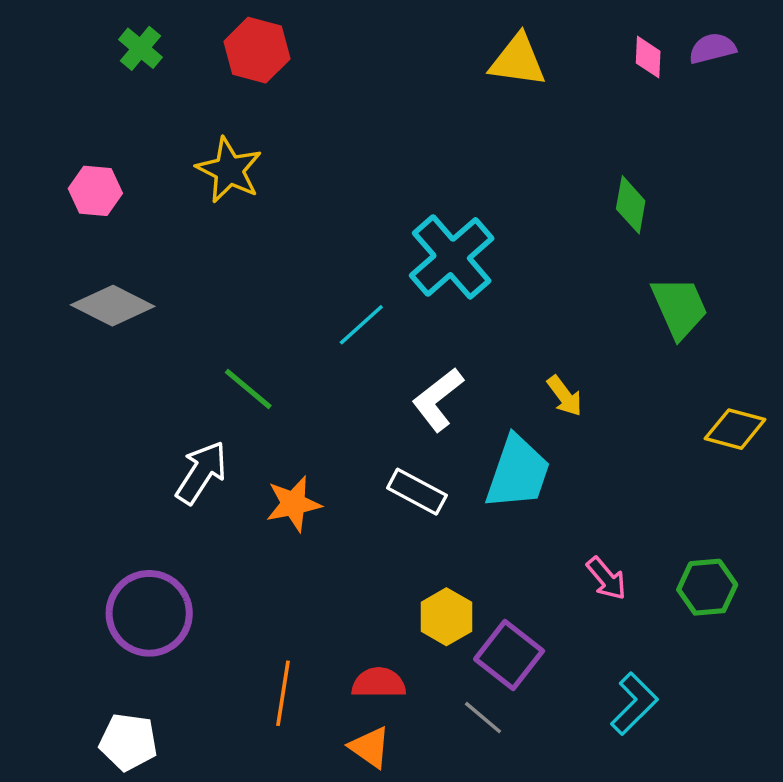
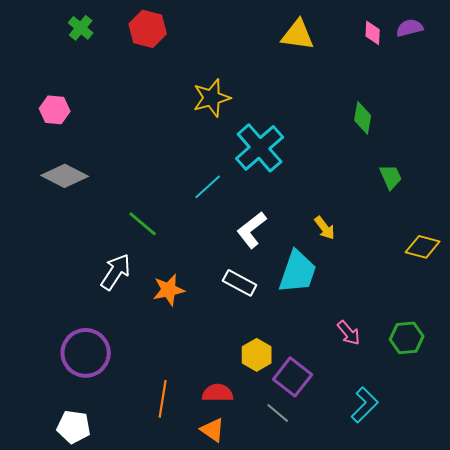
yellow star: (229, 170) -> (212, 98), moved, turned 30
green trapezoid: (679, 307) -> (391, 177), size x0.7

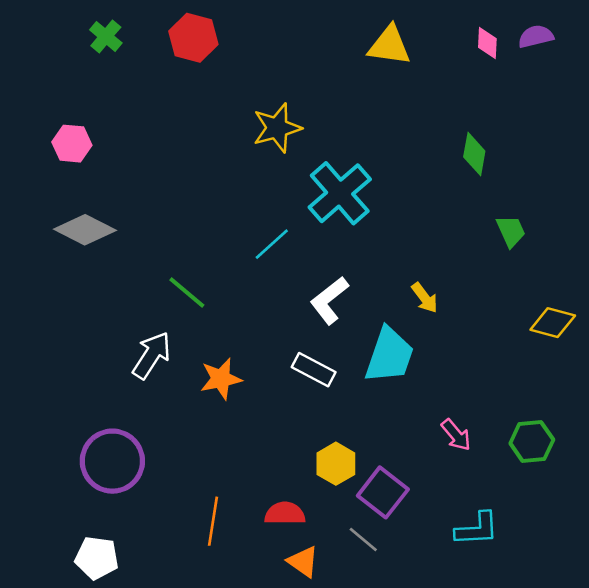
cyan L-shape: (365, 405) -> (477, 529), turned 42
orange triangle: (213, 430) -> (303, 562), moved

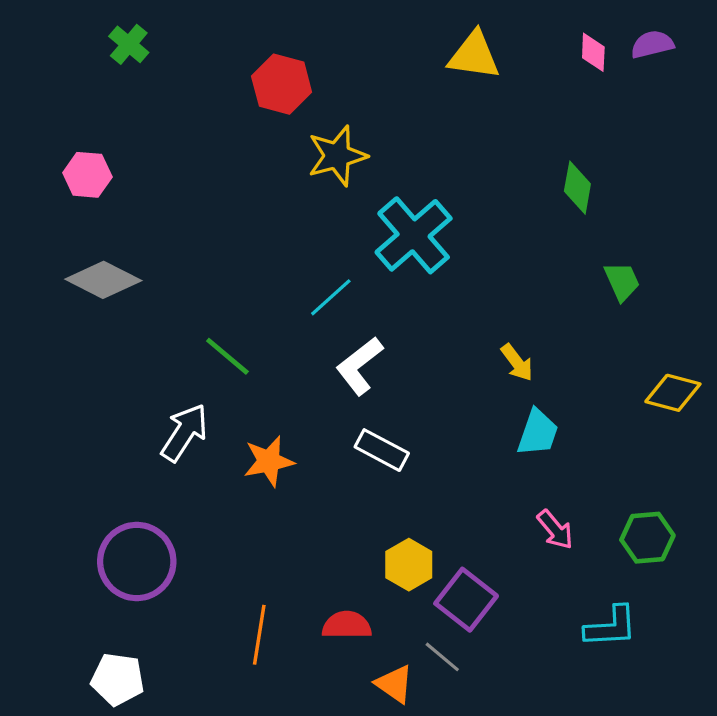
red hexagon: (193, 38) -> (282, 84), moved
white L-shape: (329, 300) -> (359, 366), moved
cyan trapezoid: (389, 355) -> (538, 433), moved, size x0.7
cyan L-shape: (477, 529) -> (611, 627), moved
orange triangle: (303, 562) -> (394, 684), moved

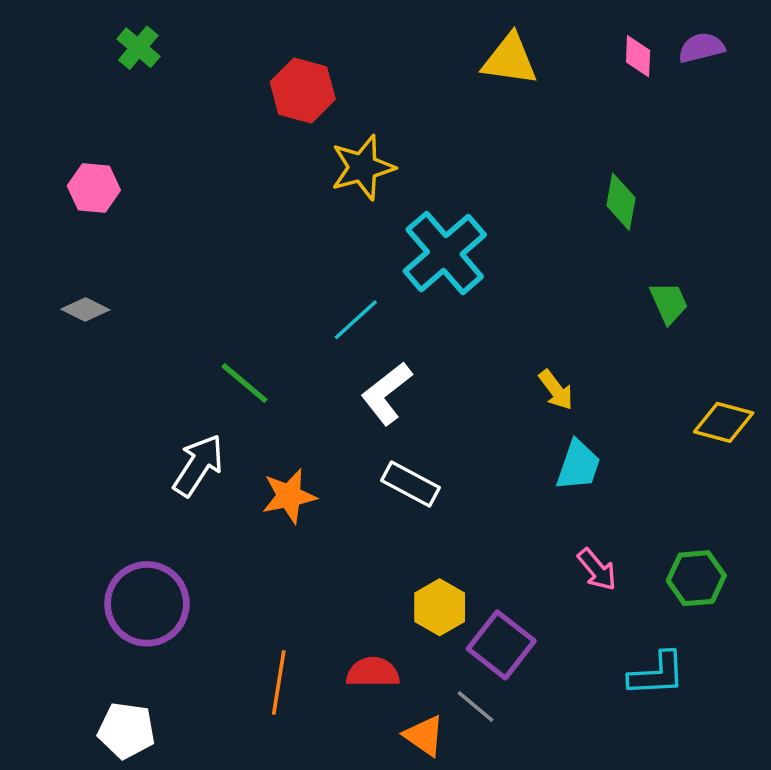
gray diamond: (103, 280) -> (85, 310), moved, size x0.6

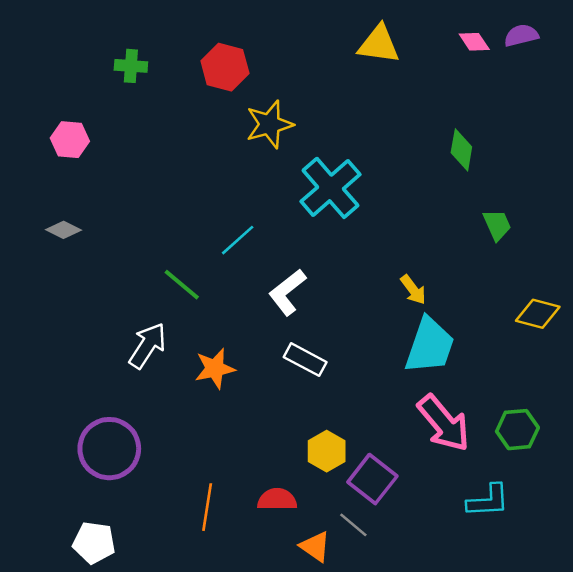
green cross: (138, 48) -> (131, 66), moved, turned -36
pink diamond: (638, 56) -> (474, 42), turned -36
cyan line: (356, 320) -> (238, 240), moved
cyan trapezoid: (578, 465) -> (430, 346), size x1.5
pink arrow: (597, 570) -> (444, 423), size x1.8

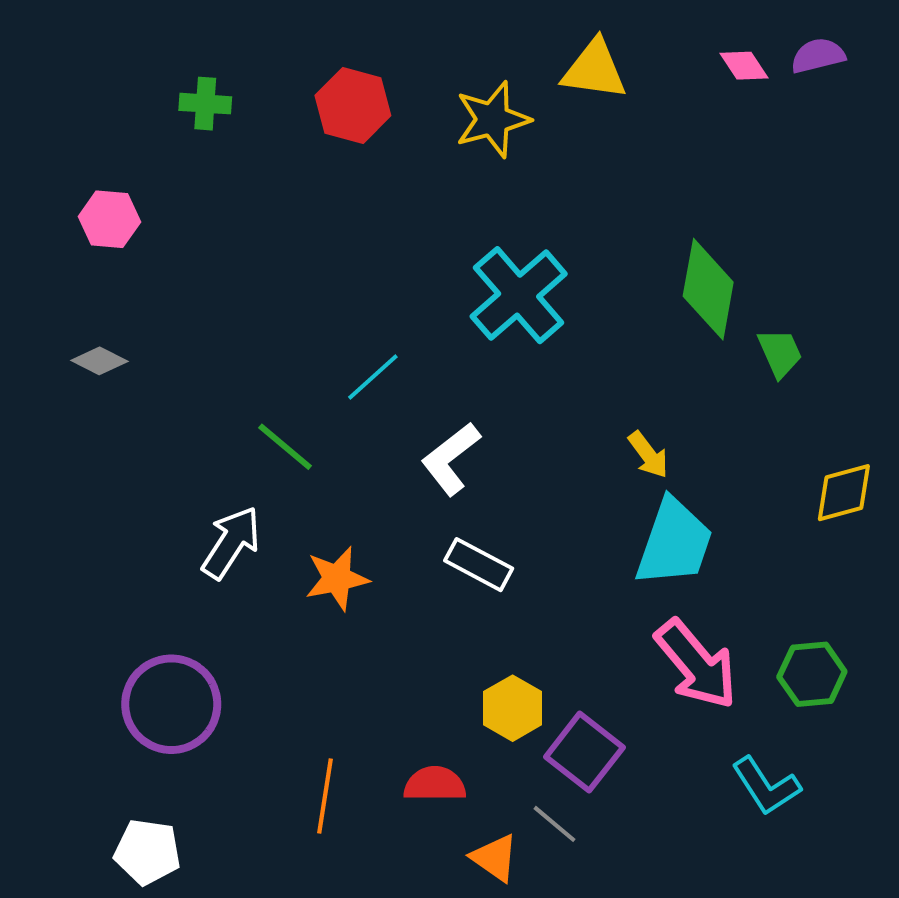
yellow star: (269, 124) -> (493, 119), moved
green diamond: (461, 150) -> (708, 289), moved, size x1.5
yellow diamond: (538, 314) -> (844, 493), turned -30
cyan L-shape: (488, 501) -> (766, 786), turned 60

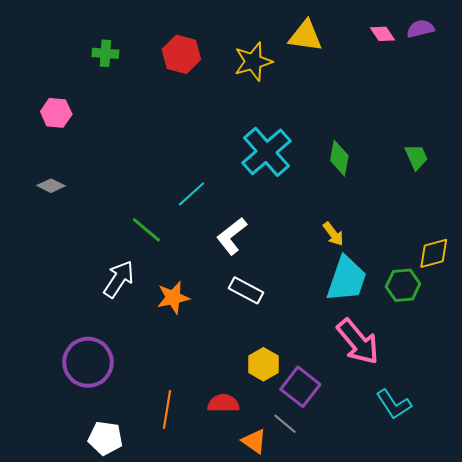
green diamond: (708, 289) -> (339, 158), moved, size x0.7
green trapezoid: (780, 353) -> (416, 157), moved
green hexagon: (812, 674) -> (403, 285), moved
white pentagon: (147, 852) -> (105, 438), moved

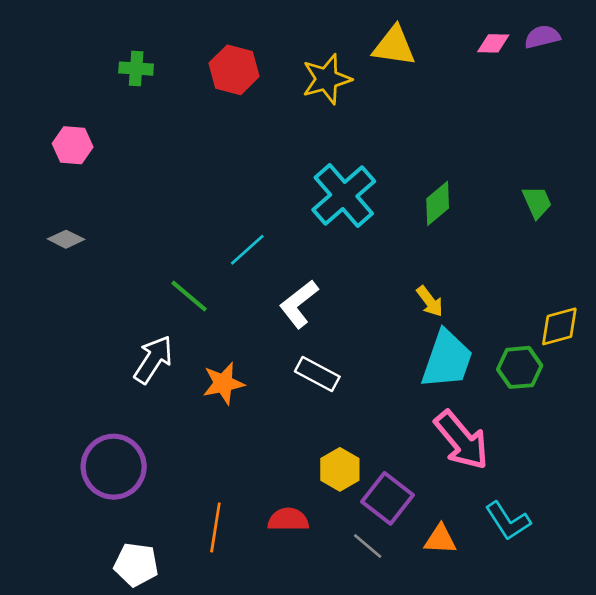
pink diamond: (382, 34) -> (493, 43), turned -55
green diamond: (339, 158) -> (438, 203), turned 40
orange triangle: (254, 441) -> (440, 539), moved, turned -32

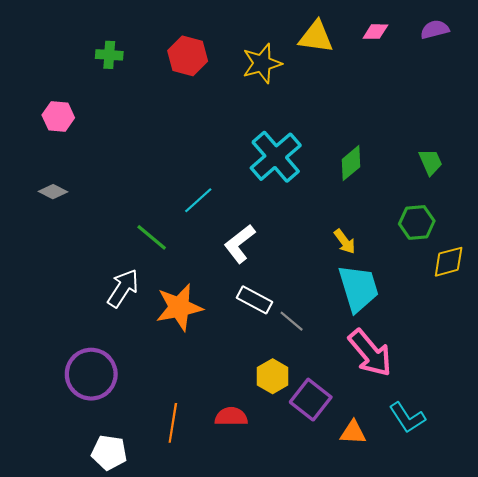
pink diamond: (493, 43) -> (375, 32), moved
cyan trapezoid: (447, 360) -> (358, 288), turned -36
green hexagon: (520, 367) -> (417, 222), moved
orange star: (223, 383) -> (179, 307), size x1.4
gray line: (368, 546) -> (292, 321), moved

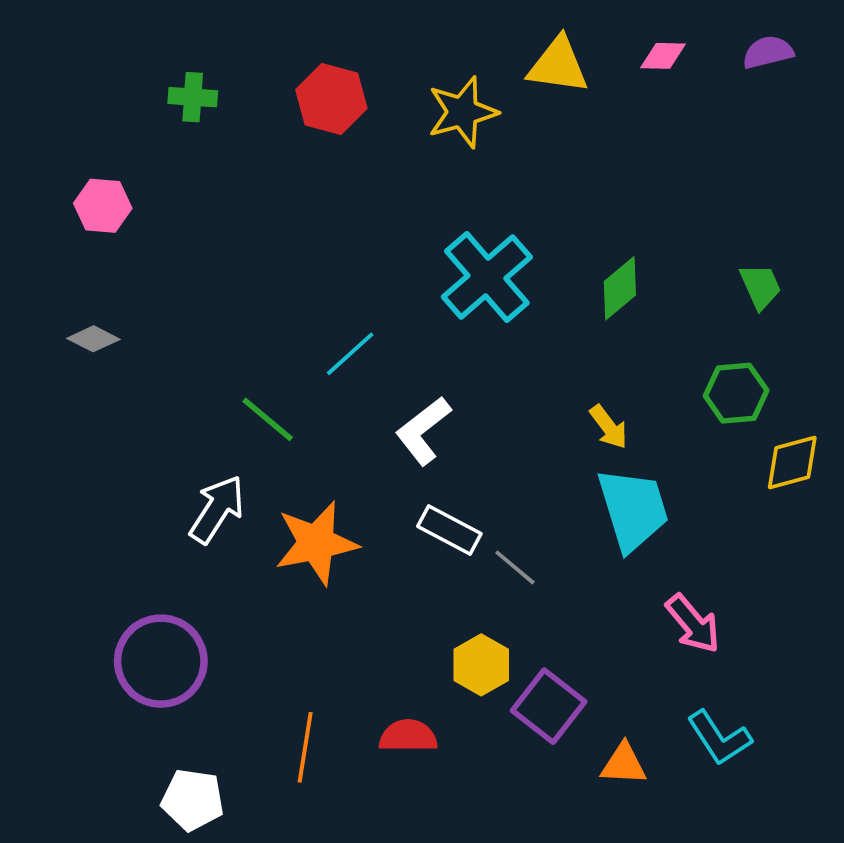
pink arrow: (370, 353) -> (693, 624), moved, size x0.7

